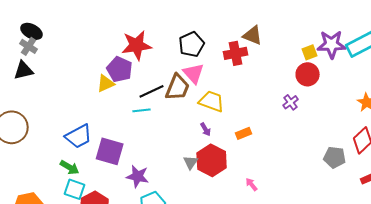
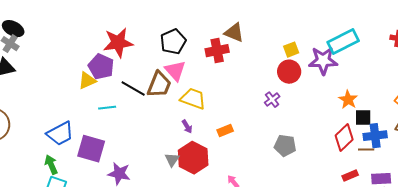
purple star: (332, 44) -> (323, 61), moved
black line: (152, 91) -> (133, 89), turned 55
cyan line: (142, 110) -> (107, 108), moved
gray pentagon: (335, 157) -> (285, 146), moved
green arrow: (70, 167) -> (51, 165), turned -144

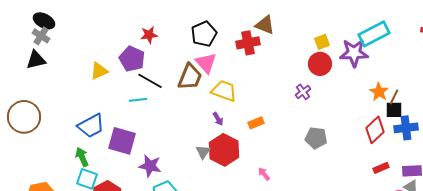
red star: (118, 43) -> (149, 35), size x0.6
yellow triangle: (87, 81) -> (99, 71), moved
black line: (133, 89) -> (150, 81), moved
brown line: (366, 150) -> (394, 97), moved, turned -63

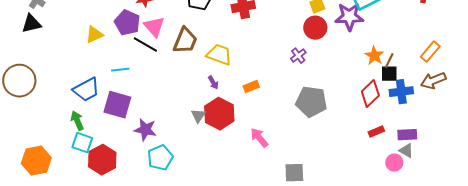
pink triangle: (206, 63) -> (154, 27), moved
cyan line: (138, 100) -> (120, 70), moved
gray pentagon: (316, 138) -> (311, 102), size x1.4
pink arrow: (264, 174) -> (259, 138), size x1.5

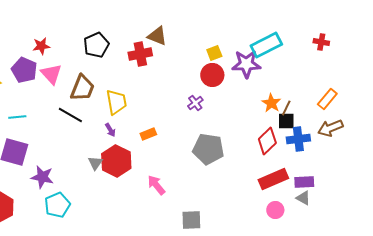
black line: (145, 45) -> (70, 115), moved
yellow trapezoid: (219, 55) -> (116, 102), turned 60
red rectangle: (376, 132) -> (273, 179), size x1.8
pink circle: (394, 163) -> (275, 210), moved

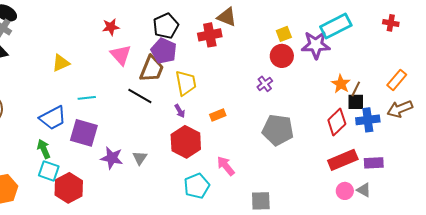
purple pentagon: (24, 70) -> (164, 51), moved
gray triangle: (95, 163) -> (140, 158), moved
gray triangle: (303, 198) -> (364, 190), moved
cyan pentagon: (57, 205) -> (197, 186), moved

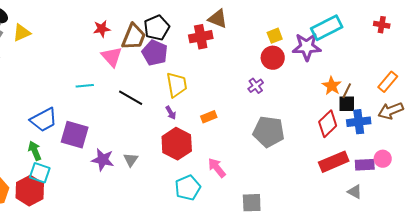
yellow triangle: (61, 63) -> (22, 33), moved
brown trapezoid: (152, 69) -> (134, 37), moved
cyan line: (87, 98) -> (85, 86), moved
red hexagon: (69, 188) -> (30, 191), moved
pink circle: (345, 191) -> (383, 159), moved

